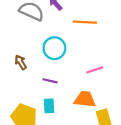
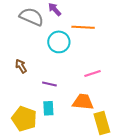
cyan circle: (54, 48) -> (59, 42), moved

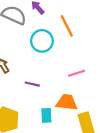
orange line: (83, 27) -> (67, 26), turned 60
cyan rectangle: (48, 108) -> (46, 115), moved

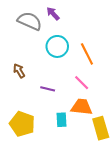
orange line: (67, 26) -> (87, 54), moved
pink line: (76, 73) -> (82, 83), moved, turned 63

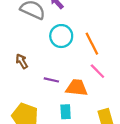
pink line: (82, 83) -> (97, 71), moved
orange trapezoid: (82, 107) -> (77, 88), moved

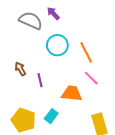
purple line: (51, 80) -> (40, 80), moved, turned 64
cyan rectangle: (66, 112) -> (51, 116), moved, turned 40

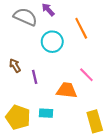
orange line: (86, 52) -> (81, 28), moved
cyan rectangle: (51, 116) -> (46, 113), turned 56

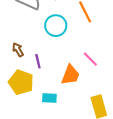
orange trapezoid: (67, 90) -> (70, 75), turned 105
yellow pentagon: (18, 117) -> (21, 82), moved

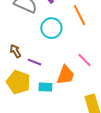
purple line: (38, 61) -> (34, 62), turned -56
cyan rectangle: (49, 98) -> (45, 87), moved

